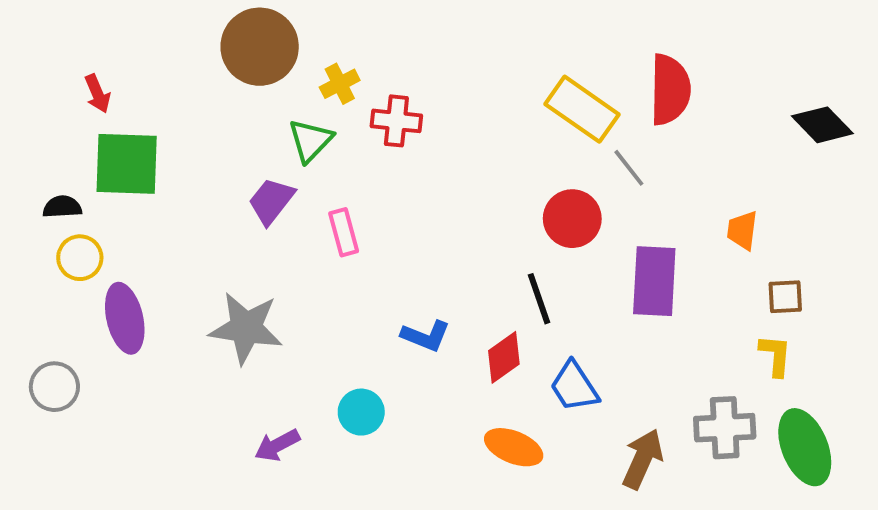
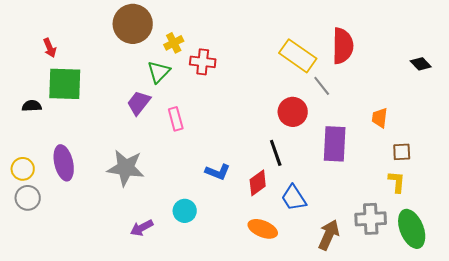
black diamond: (822, 125) -> (421, 64), size x0.7
yellow circle: (80, 258) -> (23, 169), moved

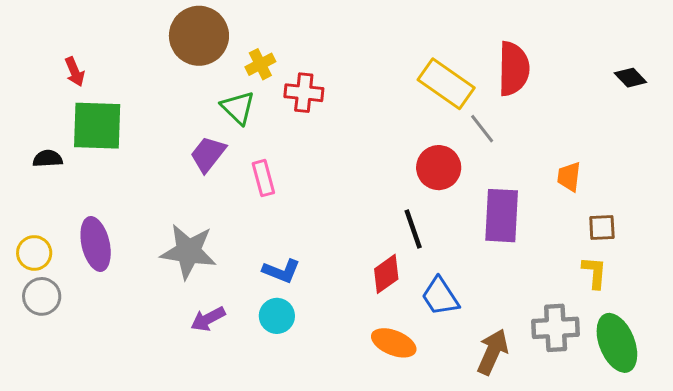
black diamond: (421, 64) -> (630, 78), moved
green triangle: (159, 72) -> (238, 108), turned -30
blue L-shape: (218, 172) -> (281, 271), moved
purple arrow: (142, 228) -> (208, 319), moved

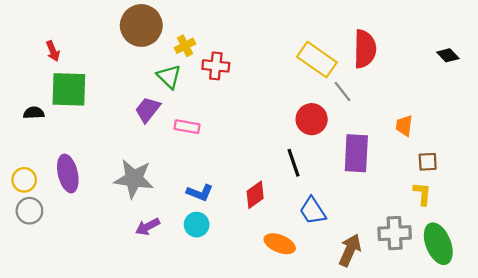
pink rectangle: (263, 178) -> (187, 127), turned -65
red diamond: (386, 274) -> (255, 195), moved

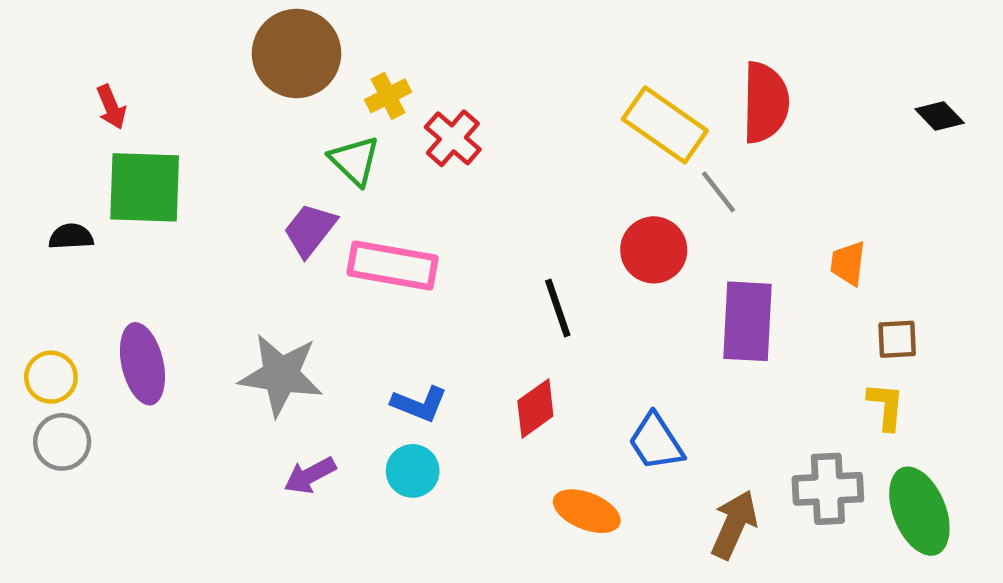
red cross: (216, 66) -> (453, 138), turned 35
pink rectangle: (187, 127) -> (393, 266), size x1.6
black line: (293, 163) -> (558, 308), moved

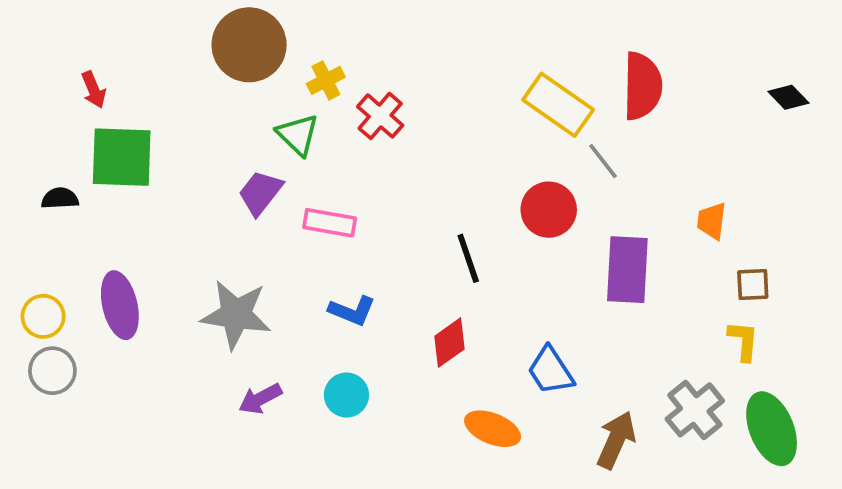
pink rectangle: (393, 266) -> (330, 223), size x0.7
blue L-shape: (419, 404) -> (352, 311), moved
gray cross: (828, 489) -> (695, 410), turned -36

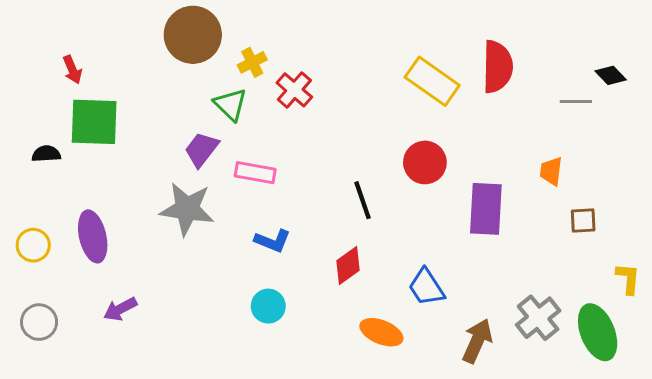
gray line: (603, 161) -> (576, 102), moved, turned -52
gray star: (236, 314) -> (187, 209), moved
yellow L-shape: (743, 341) -> (628, 279), moved
gray circle: (52, 371) -> (39, 322), moved
purple arrow: (260, 399) -> (120, 309), moved

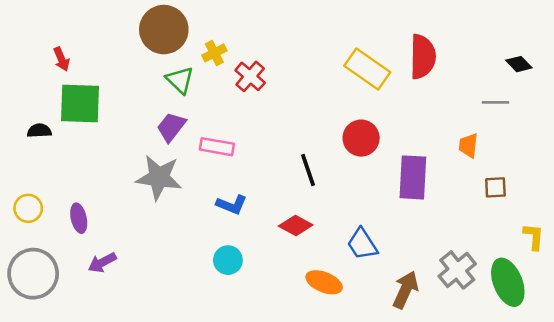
gray line: (576, 102) -> (495, 102), moved
green triangle: (231, 104) -> (180, 80), moved
purple ellipse: (93, 236) -> (79, 218), moved, size x0.7
red diamond: (348, 265) -> (296, 226), turned 64
gray circle: (39, 322) -> (33, 274), size x1.6

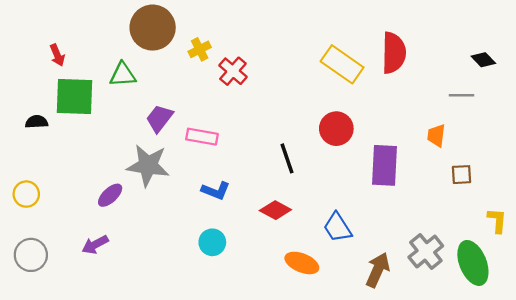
green triangle: (180, 80) -> (123, 75), moved, turned -48
purple ellipse: (79, 218) -> (110, 195), moved, turned 60
gray circle: (33, 274) -> (31, 255), size x0.7

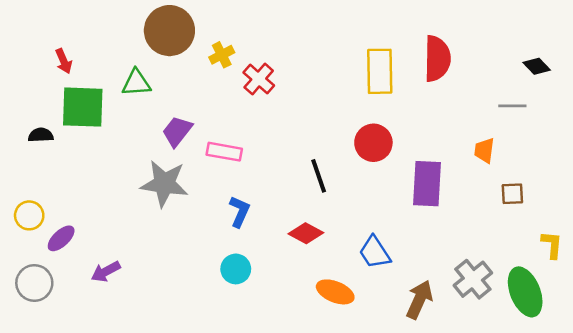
yellow rectangle: (342, 64) -> (380, 71), turned 54
blue L-shape: (216, 191) -> (240, 212), turned -88
purple ellipse: (110, 195) -> (61, 238), moved

